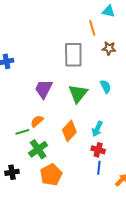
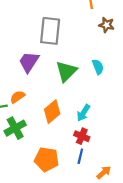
gray rectangle: (73, 55) -> (50, 31), moved
orange pentagon: (51, 175) -> (47, 159), moved, turned 30

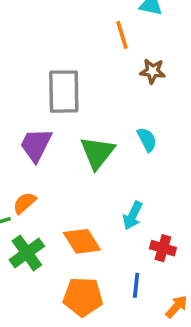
orange diamond: (52, 112) -> (82, 241), moved, turned -75
red cross: (82, 136) -> (163, 248), moved

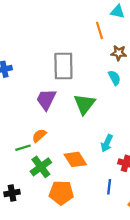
cyan semicircle: (147, 140) -> (114, 78), moved
orange pentagon: (83, 297) -> (61, 193), moved

